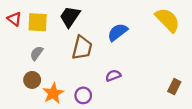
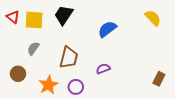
yellow semicircle: (168, 20) -> (153, 18), size x0.7
brown trapezoid: (82, 48) -> (69, 58), moved
brown circle: (32, 80) -> (18, 74), moved

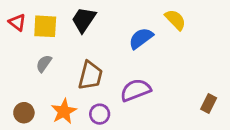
yellow semicircle: (153, 18) -> (175, 20), moved
purple semicircle: (103, 69) -> (136, 90), size x1.6
brown circle: (18, 74) -> (24, 113), moved

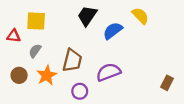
black trapezoid: (84, 20) -> (87, 16), moved
red triangle: (17, 22) -> (14, 36), moved, turned -32
orange star: (64, 111) -> (47, 75), moved
brown circle: (24, 113) -> (19, 75), moved

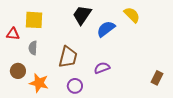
gray semicircle: (35, 51) -> (33, 48), turned -32
purple semicircle: (108, 72) -> (102, 68), size x0.7
orange star: (47, 75) -> (39, 83), moved, turned -30

